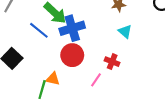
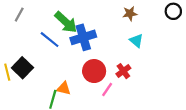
red circle: (72, 55) -> (94, 71), moved
red cross: (112, 62) -> (123, 71), turned 32

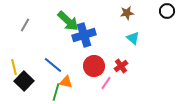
gray line: (19, 15) -> (25, 25), moved
blue line: (50, 40) -> (53, 65), moved
black square: (22, 68) -> (24, 81), moved

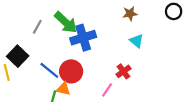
gray line: (25, 25) -> (37, 27), moved
red circle: (94, 66) -> (71, 71), moved
black square: (24, 81) -> (18, 56), moved

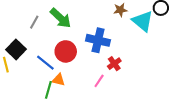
blue cross: (83, 38) -> (98, 40), moved, turned 30
cyan triangle: (137, 41) -> (143, 21), moved, size x1.6
red circle: (71, 71) -> (66, 51), moved

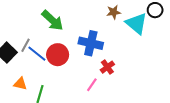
gray line: (34, 22) -> (25, 45), moved
blue line: (45, 63) -> (37, 54), moved
orange triangle: (59, 80) -> (20, 84), moved

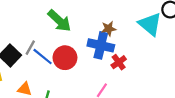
brown star: (114, 12) -> (109, 29), moved
red cross: (107, 67) -> (119, 62), moved

